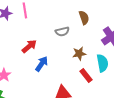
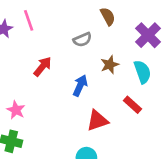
blue arrow: (42, 64) -> (80, 85), moved
red rectangle: (86, 76) -> (133, 105), moved

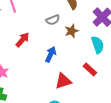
brown star: (110, 65) -> (72, 31), moved

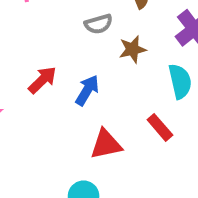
red arrow: (23, 40) -> (42, 80), moved

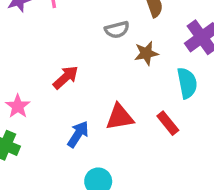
blue arrow: (87, 90) -> (78, 134), moved
red triangle: (106, 144) -> (120, 117), moved

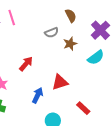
cyan semicircle: (187, 83) -> (96, 57), turned 72
red rectangle: (168, 123) -> (83, 108), moved

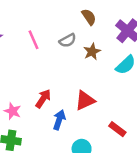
pink line: (12, 18) -> (34, 40), moved
red arrow: (26, 64) -> (43, 99), moved

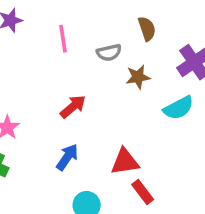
red arrow: (43, 99) -> (73, 107), moved
red triangle: (85, 101) -> (125, 162), moved

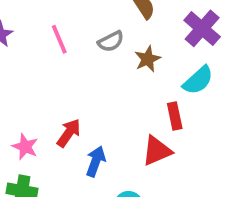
red arrow: (73, 107) -> (69, 133), moved
red rectangle: (143, 192) -> (175, 116), moved, turned 40

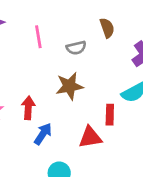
brown star: (148, 59) -> (69, 86), moved, size x1.4
red arrow: (69, 133) -> (28, 108), turned -45

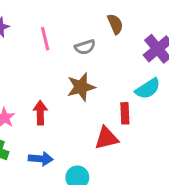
blue arrow: (43, 134) -> (41, 159), moved, turned 65

